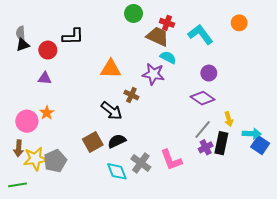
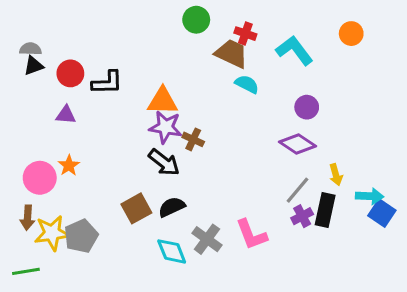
gray semicircle: (21, 33) -> (31, 49), turned 96
black L-shape: (73, 36) -> (107, 83), moved
purple star: (153, 74) -> (166, 127), moved

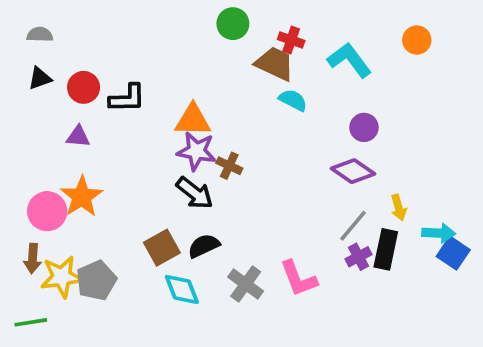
gray semicircle: (31, 49) -> (40, 35), moved
orange star: (69, 165) -> (82, 197), size x1.6
cyan diamond: (172, 251) -> (182, 289), moved

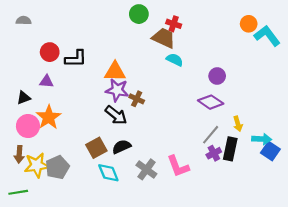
cyan L-shape: (349, 60) -> (267, 36), moved
black triangle: (40, 78) -> (24, 98), moved

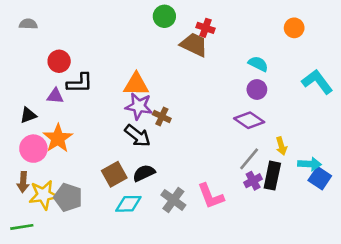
cyan L-shape: (267, 36) -> (317, 82), moved
black L-shape: (76, 59) -> (80, 83), moved
cyan semicircle: (175, 60) -> (258, 64), moved
gray pentagon: (57, 167) -> (68, 197), turned -30
cyan diamond: (108, 173) -> (128, 204), turned -70

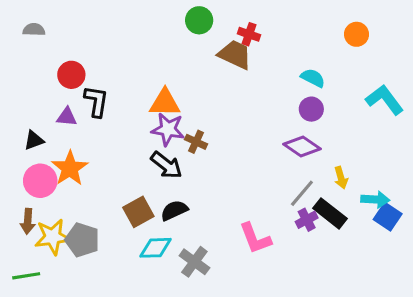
black L-shape: (80, 83) -> (96, 101), turned -80
black rectangle: (272, 176) -> (330, 213), turned -64
gray cross: (173, 200) -> (194, 262), moved

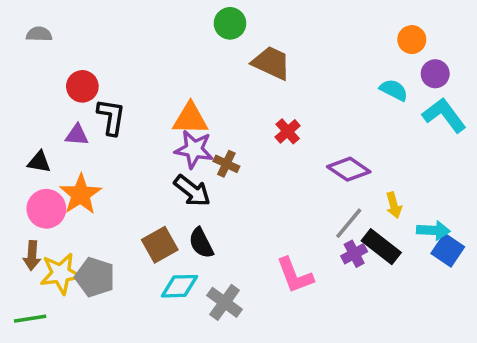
red cross: (249, 34) -> (288, 131), moved, turned 30
cyan semicircle: (313, 78) -> (394, 90), moved
purple circle: (311, 109) -> (435, 74), moved
black triangle: (34, 140) -> (39, 162), turned 30
black semicircle: (174, 210) -> (201, 243), turned -92

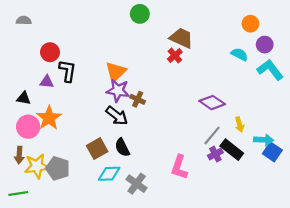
brown trapezoid: (271, 63) -> (181, 38), moved
orange triangle: (190, 119) -> (116, 72), turned -45
red cross: (288, 131) -> (175, 55), moved
pink L-shape: (295, 275) -> (179, 167), turned 40

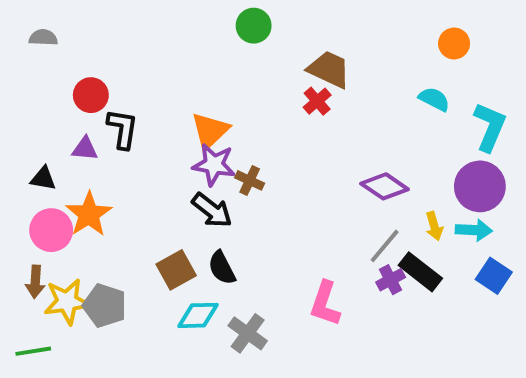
purple circle: (265, 45) -> (480, 186), moved, size x1.6
cyan L-shape: (270, 70) -> (490, 127), turned 60
cyan arrow: (264, 140) -> (474, 230), moved

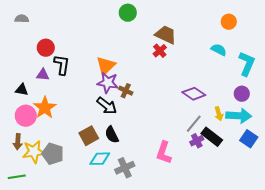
purple circle: (480, 186) -> (242, 94), size x0.6
cyan arrow: (474, 230) -> (239, 116), size x1.4
gray cross: (248, 333) -> (125, 168), turned 30

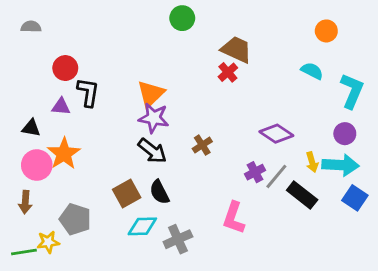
brown cross: (126, 91) -> (202, 145), moved, turned 32
purple cross: (197, 141) -> (255, 172), moved
yellow star: (34, 152) -> (48, 242), moved, size x0.7

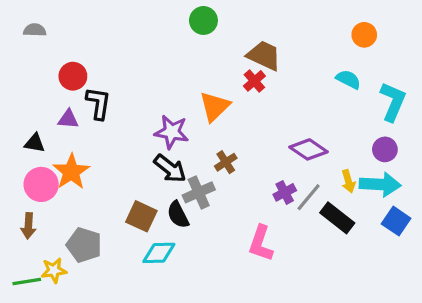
orange triangle: (151, 94) -> (215, 106), moved
brown square: (127, 194) -> (141, 216), turned -36
gray cross: (178, 239) -> (199, 192), moved

